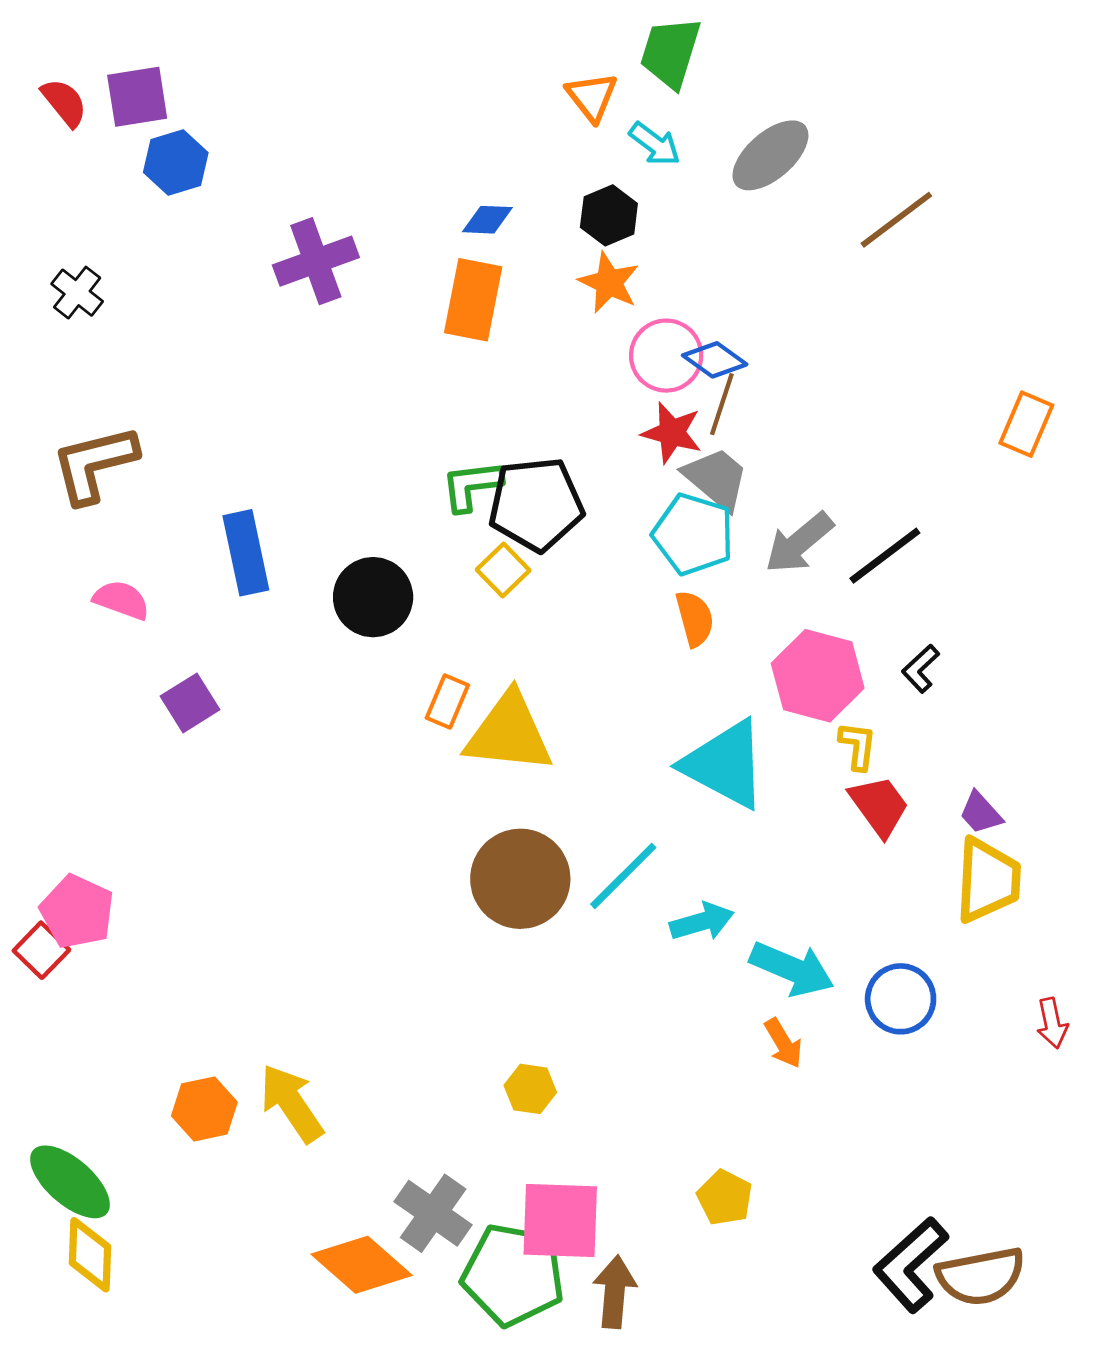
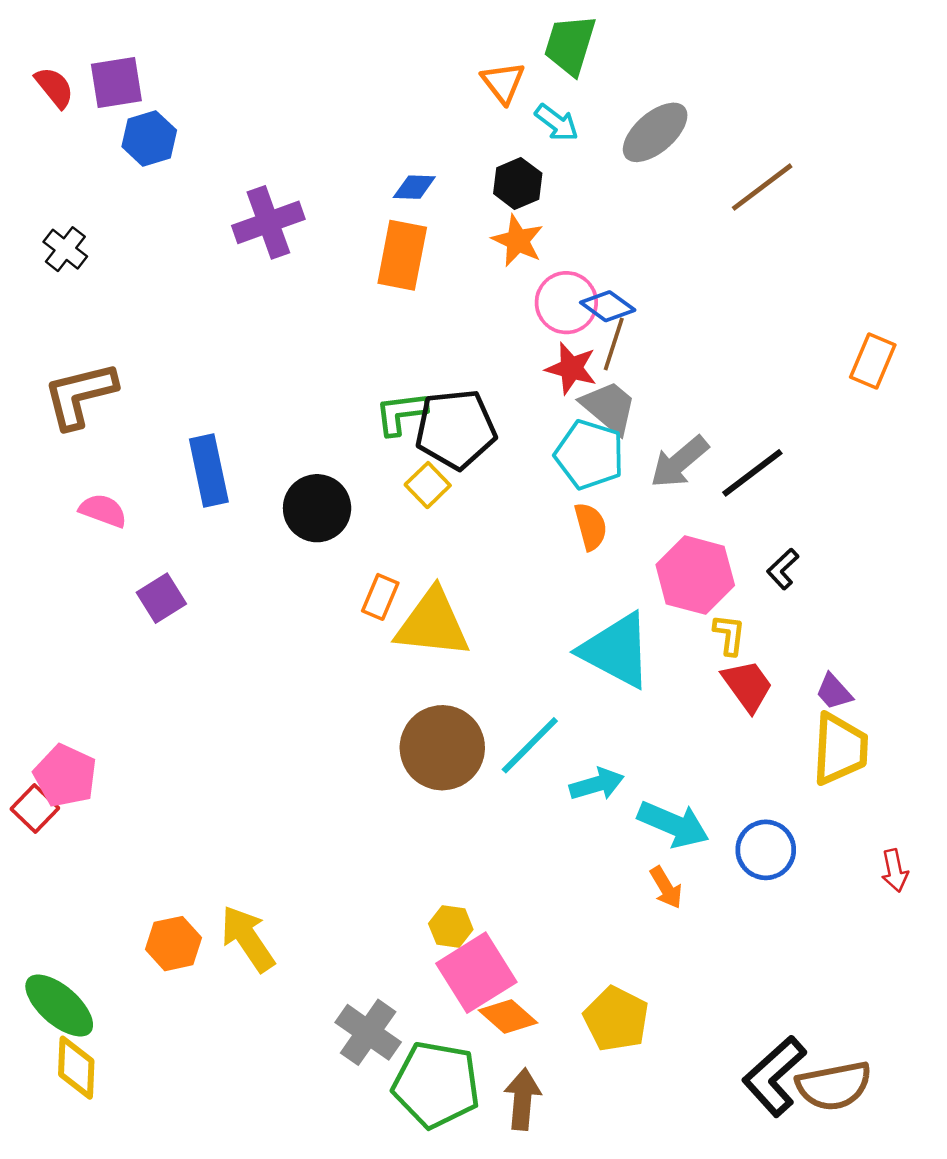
yellow pentagon: (725, 1198) -> (616, 1019), size x1.4
pink square: (560, 1220) -> (476, 973), moved, turned -34
orange diamond: (362, 1265) -> (508, 1016), moved, size x0.7

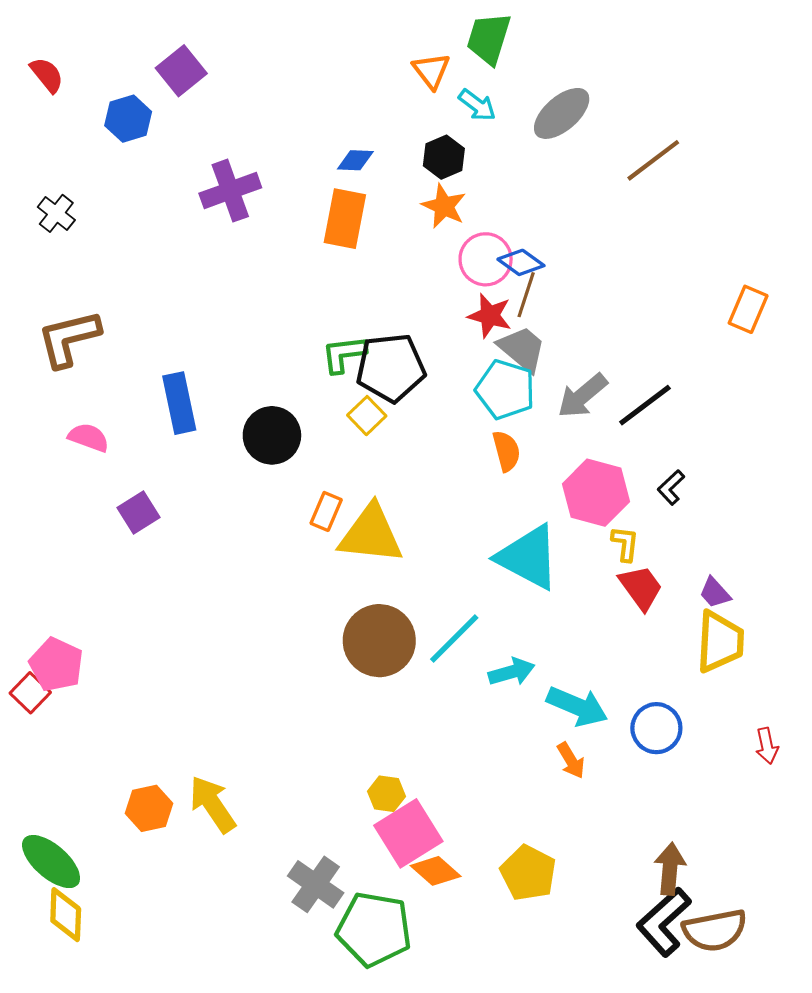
purple square: (116, 83) -> (181, 71), moved, turned -30
brown arrow: (523, 1099) -> (670, 869), moved

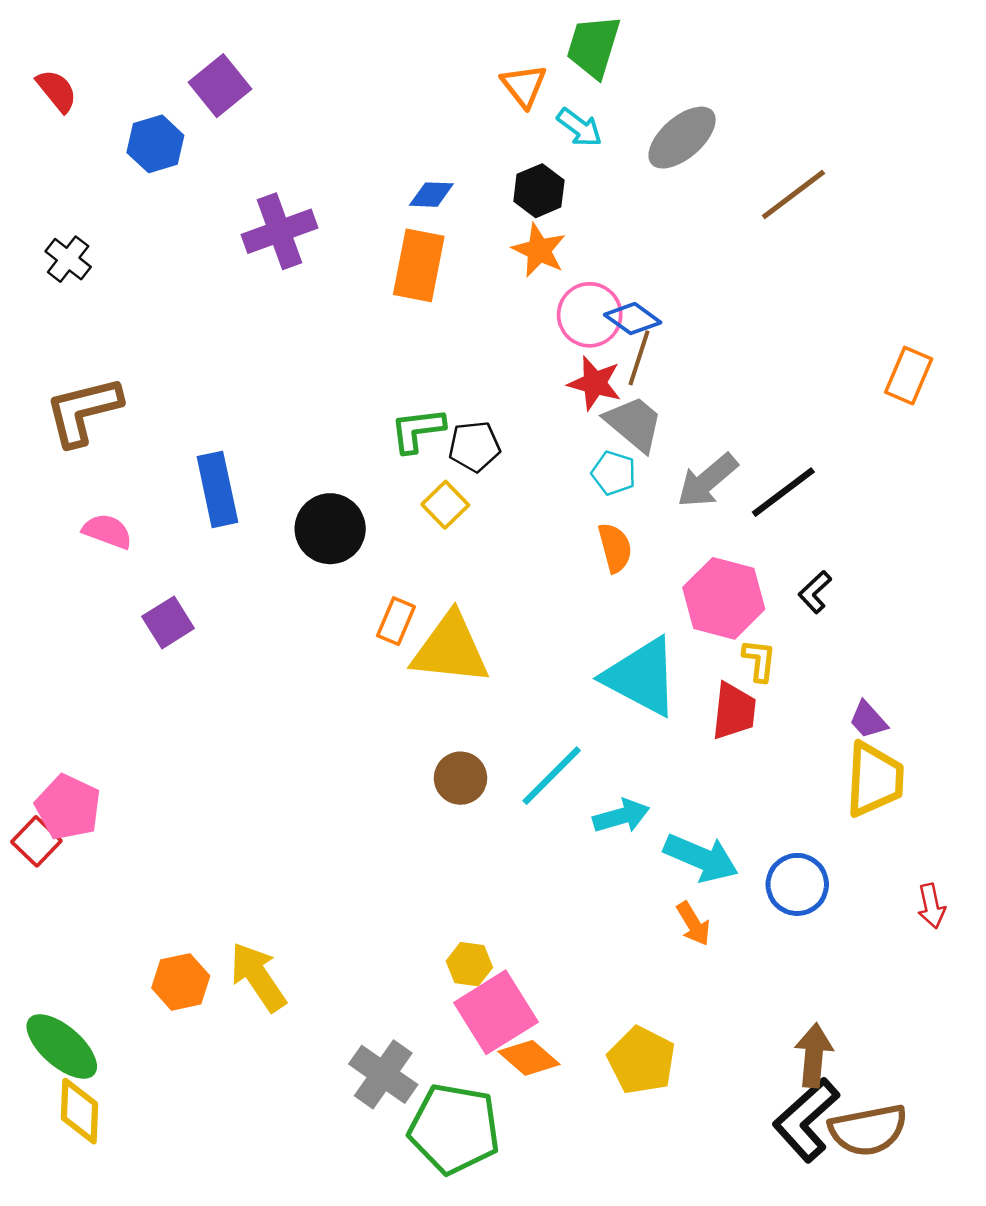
black pentagon: (391, 368) -> (474, 446), size x0.6
cyan pentagon: (505, 390) -> (614, 473), size x0.6
red trapezoid: (641, 587) -> (734, 711), moved, turned 42
brown circle: (379, 641) -> (461, 778), size x0.6

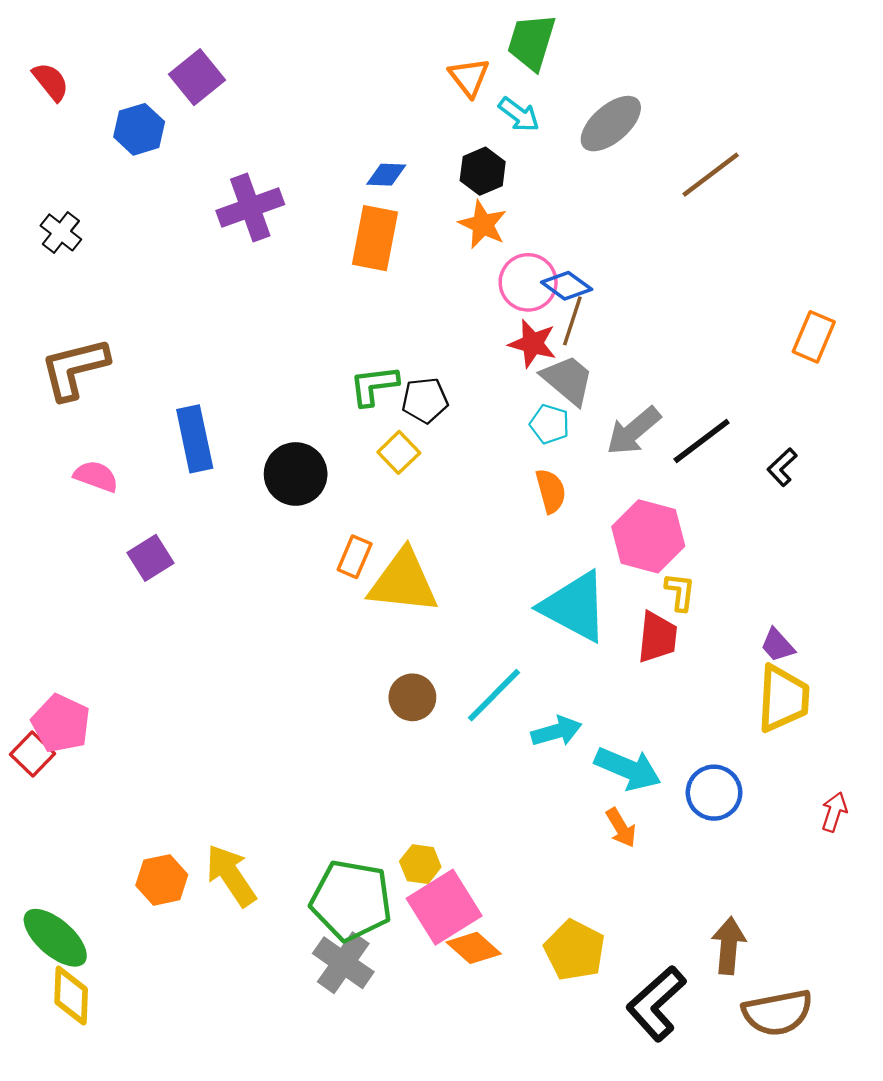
black L-shape: (815, 592) -> (782, 467), moved
red arrow: (931, 906) -> (834, 812), turned -150
black L-shape: (806, 1120) -> (656, 1004), moved
green pentagon: (454, 1129) -> (351, 900), moved

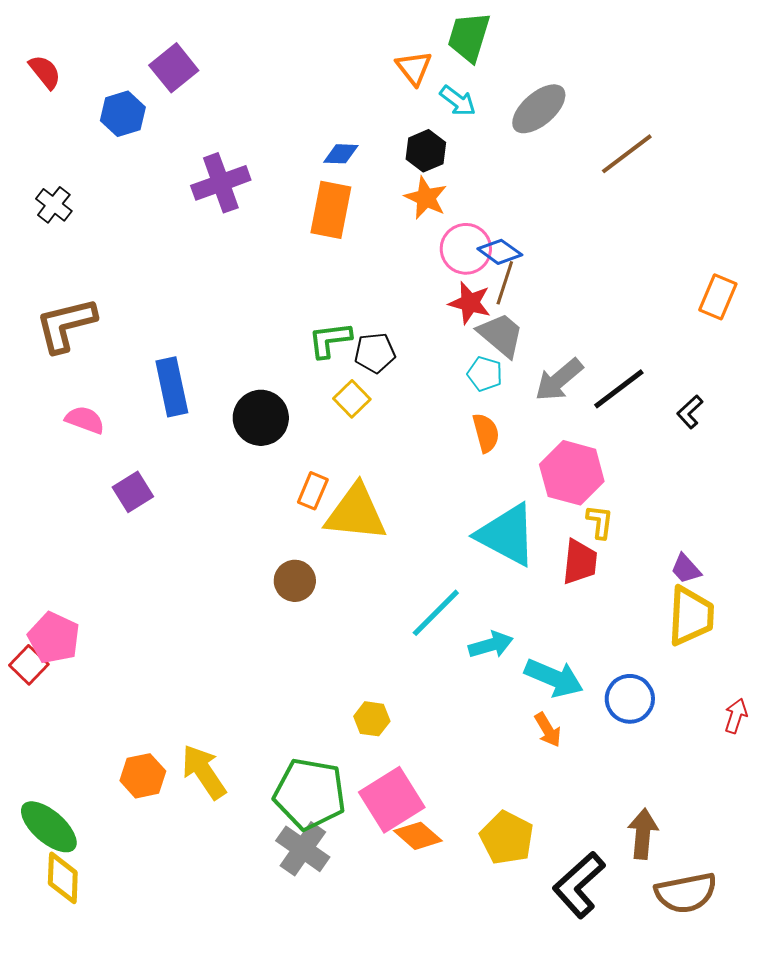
brown circle: (412, 697) -> (295, 581), moved
yellow hexagon: (420, 864) -> (372, 719), moved

